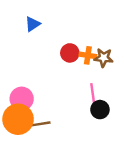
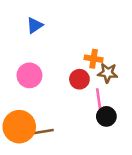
red circle: (70, 53) -> (79, 79), moved
brown star: (104, 58) -> (108, 73), moved
pink circle: (22, 99) -> (29, 75), moved

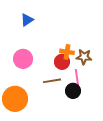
orange cross: (94, 59) -> (67, 52), moved
black circle: (106, 116) -> (73, 91), moved
brown line: (42, 132) -> (52, 81), moved

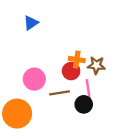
pink circle: (23, 59) -> (34, 79), moved

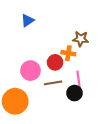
brown star: (96, 65) -> (81, 39), moved
red circle: (71, 71) -> (55, 62), moved

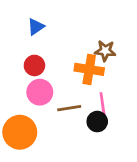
orange cross: (68, 53) -> (89, 69), size x1.5
red circle: (55, 62) -> (34, 65), moved

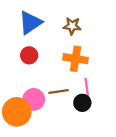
blue triangle: (36, 27) -> (30, 23), size x1.6
brown star: (105, 51) -> (72, 26), moved
pink circle: (40, 92) -> (34, 99), moved

